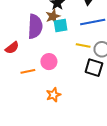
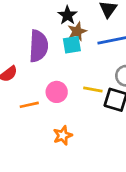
brown star: (53, 16) -> (77, 31), moved
yellow line: (83, 46) -> (93, 90), moved

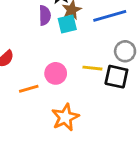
purple semicircle: (38, 46) -> (45, 15), moved, size x0.6
orange star: (63, 135) -> (65, 117), size x1.4

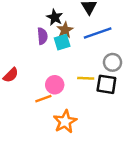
orange line: (29, 89) -> (43, 99), moved

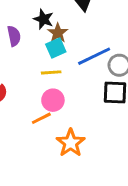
blue line: (98, 33) -> (94, 56), moved
purple semicircle: (42, 36) -> (14, 36), moved
yellow line: (86, 78) -> (51, 72), moved

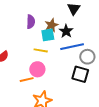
black star: (44, 19) -> (66, 31), moved
purple semicircle: (14, 36) -> (31, 22), moved

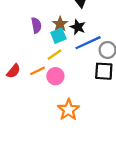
yellow line: (41, 50) -> (54, 55), turned -32
orange line: (27, 80) -> (37, 71), moved

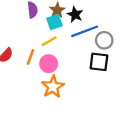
orange line: (37, 71) -> (30, 57), turned -49
orange star: (68, 110) -> (53, 87), moved

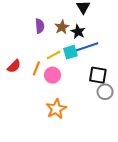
cyan square: (55, 22) -> (70, 52), moved
gray circle: (104, 40) -> (105, 92), moved
orange star: (53, 87) -> (56, 109), moved

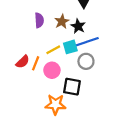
red semicircle: (14, 66) -> (23, 62), moved
black square: (98, 75) -> (72, 87), moved
gray circle: (105, 92) -> (86, 61), moved
orange star: (56, 109) -> (55, 104), turned 30

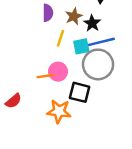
yellow line: (53, 50) -> (61, 38), moved, turned -48
gray circle: (86, 61) -> (98, 64), size x1.6
red semicircle: (23, 62) -> (13, 101), moved
orange line: (36, 63) -> (45, 76), moved, turned 56

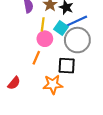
cyan square: (81, 46) -> (61, 28), turned -32
pink circle: (58, 72) -> (45, 39), moved
orange line: (45, 76) -> (36, 58), turned -48

